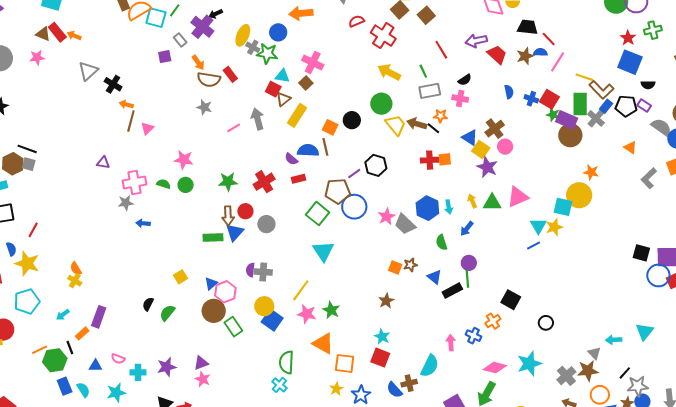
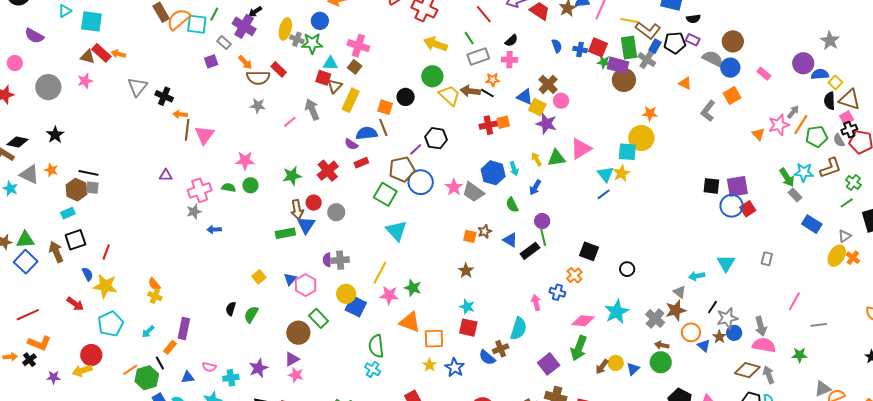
pink triangle: (147, 128) -> (204, 135), size x1.5
brown circle: (214, 311) -> (298, 333), moved

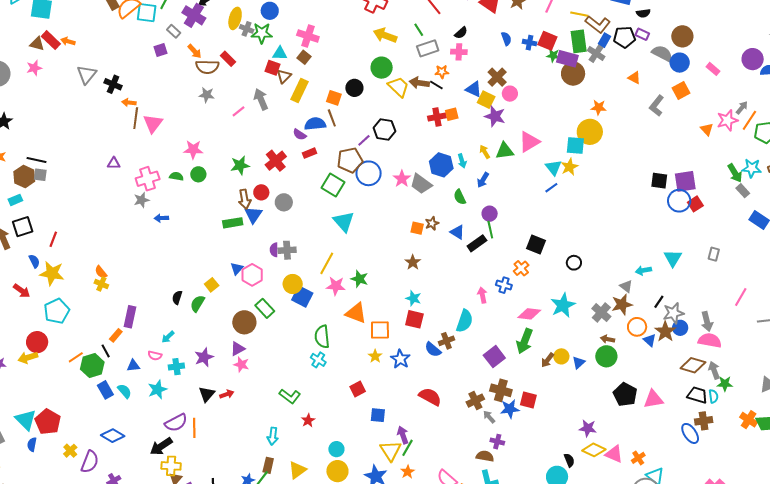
yellow square: (259, 277) -> (212, 285), moved
cyan arrow: (148, 332) -> (168, 337), moved
brown star: (719, 337) -> (665, 331), size x1.5
green star: (800, 355) -> (725, 384), moved

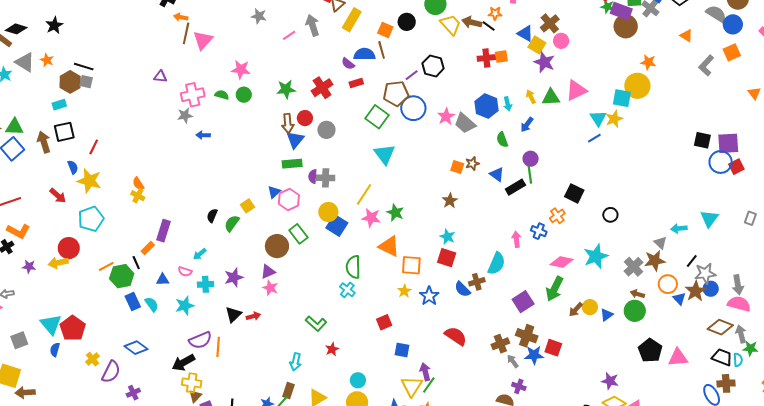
green rectangle: (233, 223) -> (292, 164), moved

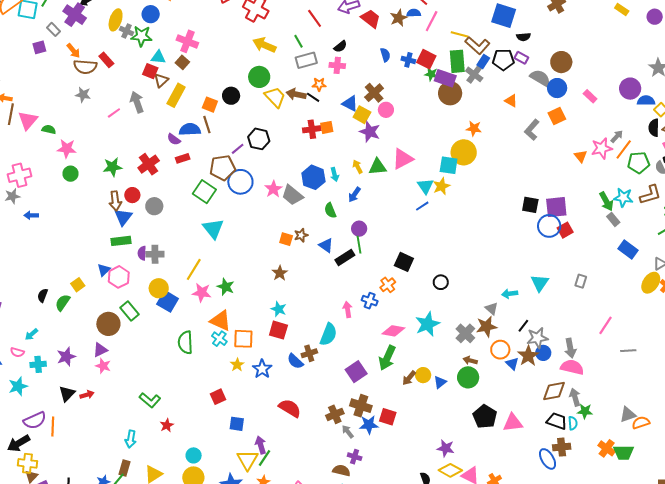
green semicircle: (222, 95) -> (49, 129), moved
cyan cross: (347, 290) -> (219, 339), moved
brown diamond: (720, 327) -> (554, 391), turned -30

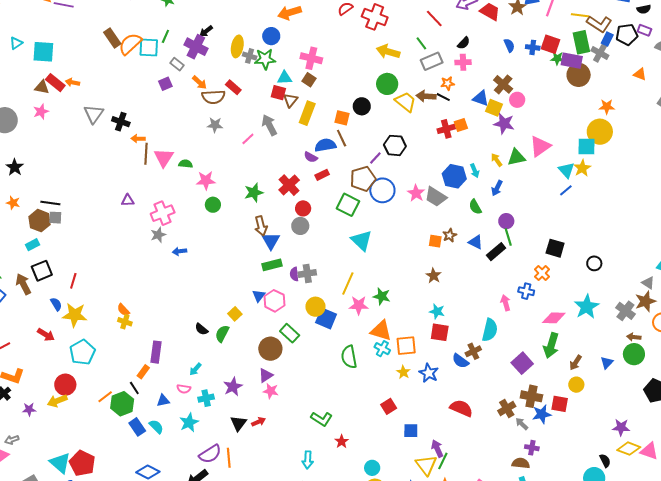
red circle: (132, 195) -> (303, 208), moved
black semicircle: (43, 295) -> (201, 329), turned -64
yellow circle: (423, 375) -> (576, 385), moved

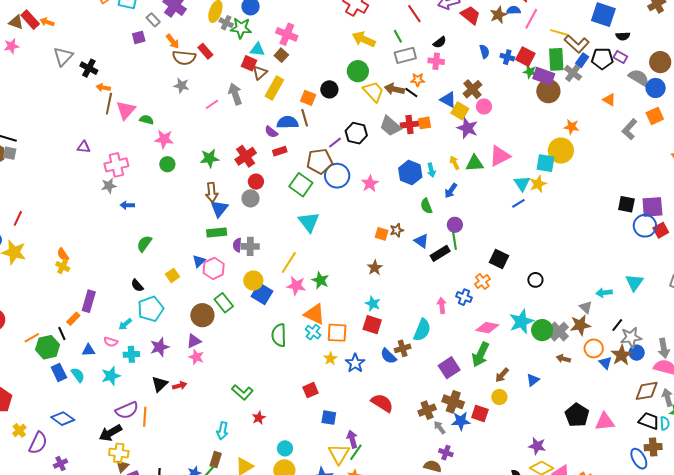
gray trapezoid: (436, 197) -> (390, 126), moved
green semicircle: (222, 334) -> (144, 244), moved
cyan pentagon: (82, 352) -> (151, 309), moved
green circle: (634, 354) -> (542, 330), moved

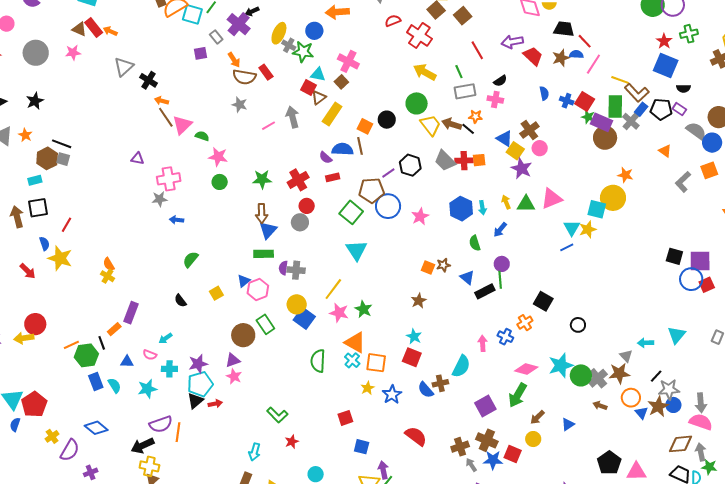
brown line: (109, 104) -> (166, 117), turned -50
cyan pentagon: (151, 309) -> (200, 384), moved

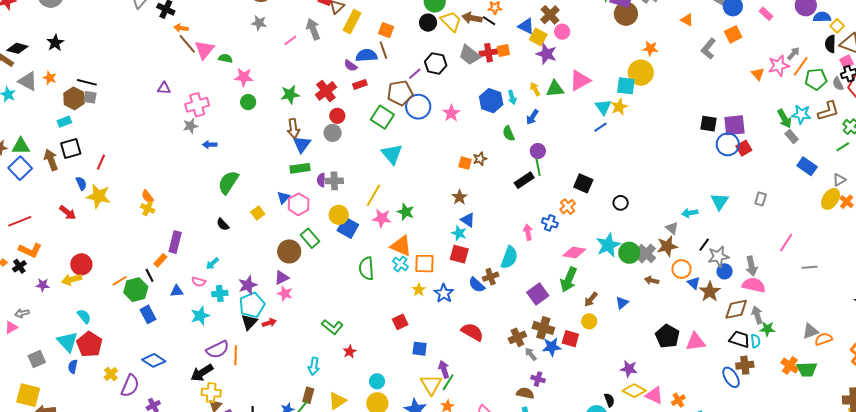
black circle: (387, 120) -> (428, 23), moved
green semicircle: (191, 259) -> (228, 182), size x1.4
blue triangle: (467, 278) -> (468, 220), moved
cyan semicircle: (114, 385) -> (84, 316), moved
brown star: (658, 406) -> (710, 292), moved

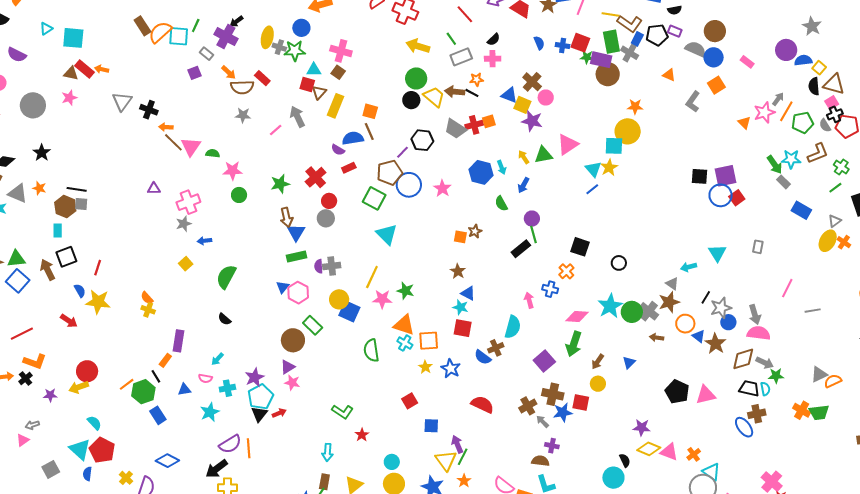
cyan rectangle: (64, 122) -> (58, 231), turned -64
yellow square: (258, 213) -> (186, 264), moved
gray arrow: (757, 315) -> (765, 363), turned 138

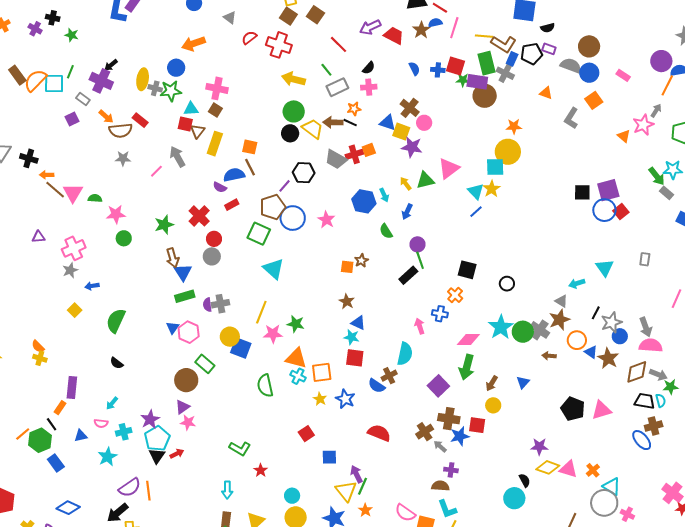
orange line: (786, 111) -> (667, 85), moved

